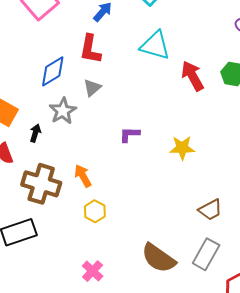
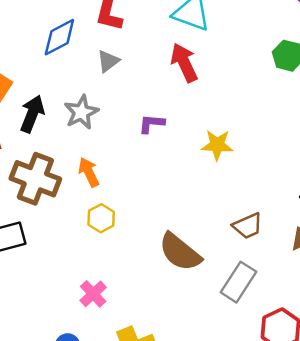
red arrow: (193, 76) -> (184, 63), moved
gray star: (63, 111) -> (81, 112), moved
black arrow: (35, 133) -> (32, 114), size x1.6
brown semicircle: (158, 258) -> (180, 252), moved

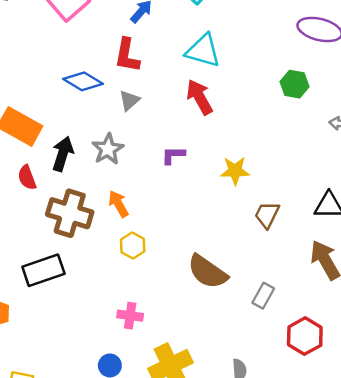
blue diamond: (59, 37) -> (83, 81), turned 63
brown trapezoid: (248, 226) -> (267, 215), moved, turned 144
gray rectangle: (239, 282) -> (263, 296), size x0.7
pink cross: (93, 294) -> (130, 316), turned -35

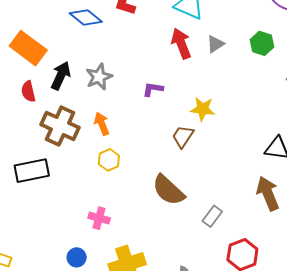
gray triangle: (129, 100) -> (215, 44), moved
brown trapezoid: (267, 215) -> (183, 137), moved

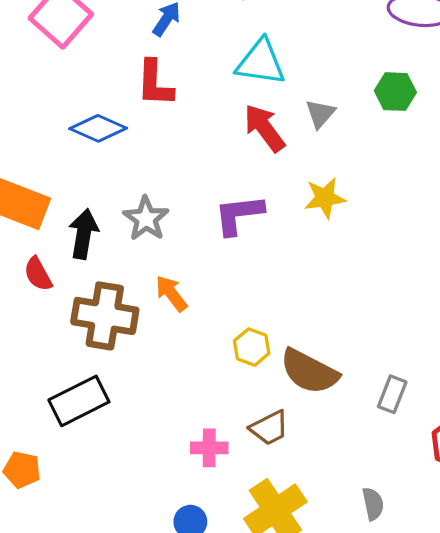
purple L-shape: (153, 89) -> (239, 215), size x1.5
yellow star: (203, 109) -> (325, 198), moved
brown trapezoid: (183, 137) -> (269, 428), moved, turned -135
yellow hexagon: (109, 160) -> (252, 347), moved

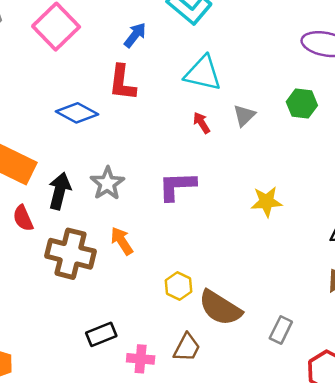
red arrow: (264, 128) -> (202, 123), size x0.6
yellow star: (325, 198) -> (266, 202), moved
black rectangle: (79, 401) -> (101, 334), moved, size x0.7
brown trapezoid: (269, 428) -> (187, 348), turned -40

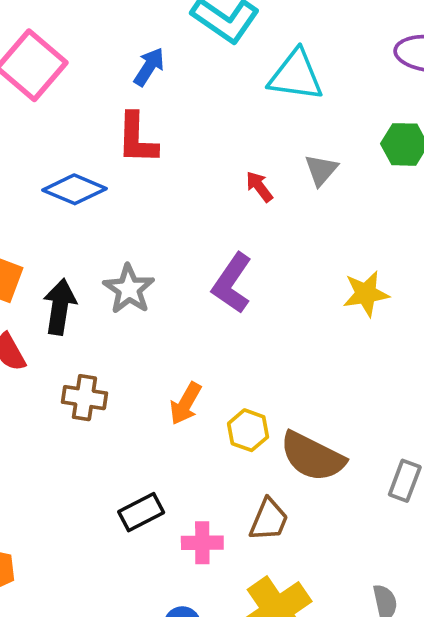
cyan triangle: (203, 73) -> (296, 75), moved
purple L-shape: (177, 186) -> (232, 283), turned -48
orange arrow: (122, 241) -> (186, 404), moved, turned -112
brown cross: (70, 254) -> (84, 398), size x0.6

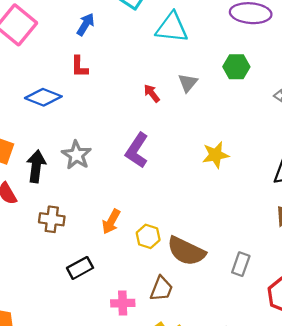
red L-shape: (137, 139) -> (79, 67), size x0.7
black rectangle: (141, 512) -> (80, 268), moved

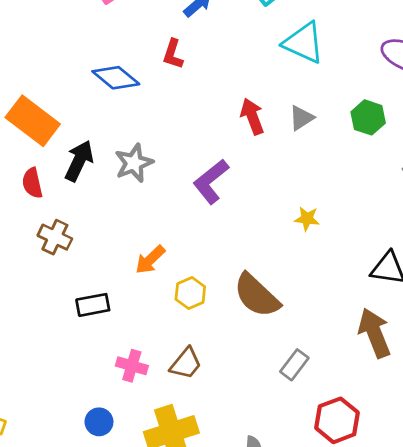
red arrow: (152, 93) -> (252, 116), size x1.4
yellow star: (216, 155) -> (307, 219), size x0.7
brown cross: (52, 219) -> (55, 237), moved
brown semicircle: (186, 251) -> (257, 295), moved

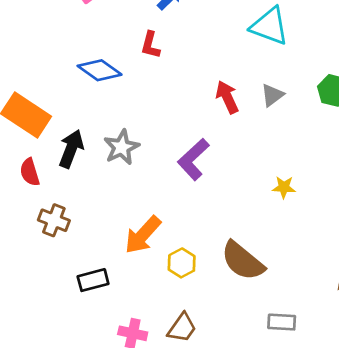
orange arrow: (150, 260) -> (143, 235), size x1.4
gray rectangle: (294, 365) -> (282, 322), turned 60

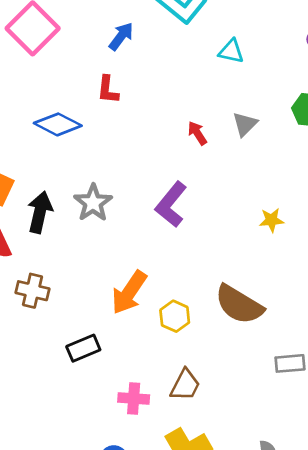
cyan triangle: (270, 26) -> (231, 51), size x0.6
red arrow: (227, 97) -> (197, 133), size x0.7

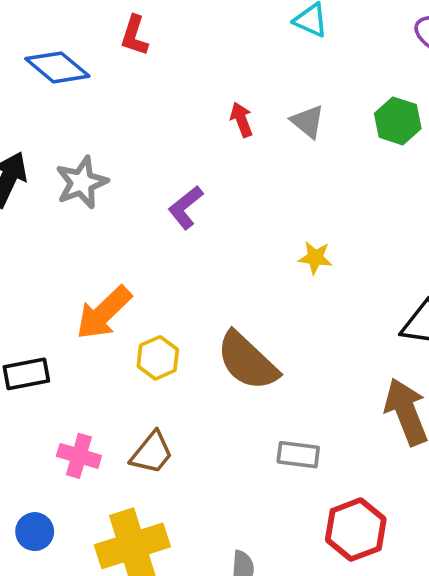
gray triangle: (245, 124) -> (308, 122), turned -48
purple L-shape: (171, 204) -> (186, 207), size x0.7

